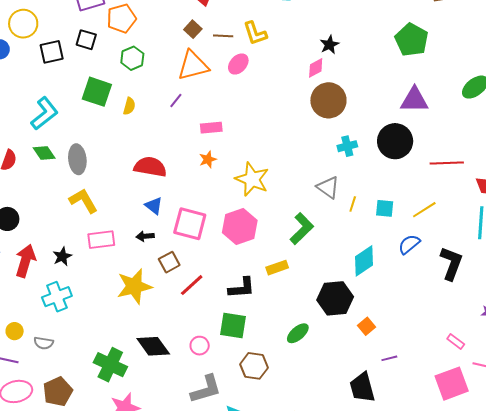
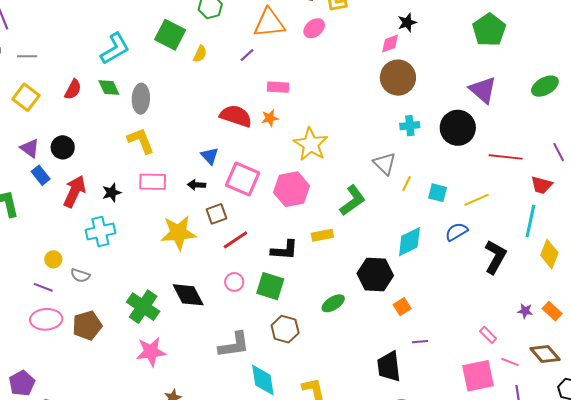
purple triangle: (414, 100) -> (483, 90), turned 32
red semicircle: (150, 167) -> (236, 116), moved
pink circle: (200, 346) -> (234, 282), moved

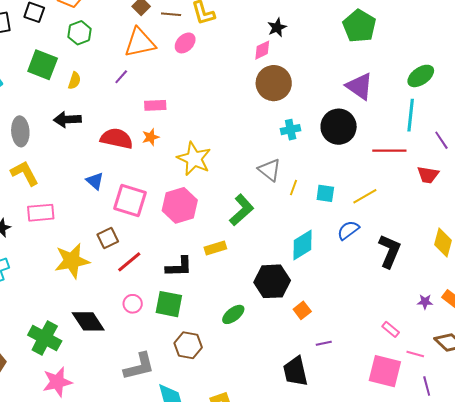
black arrow: (197, 185) -> (67, 119), moved, size x1.5
cyan line: (530, 221) -> (411, 115), moved
pink square: (478, 376) -> (385, 371), turned 32

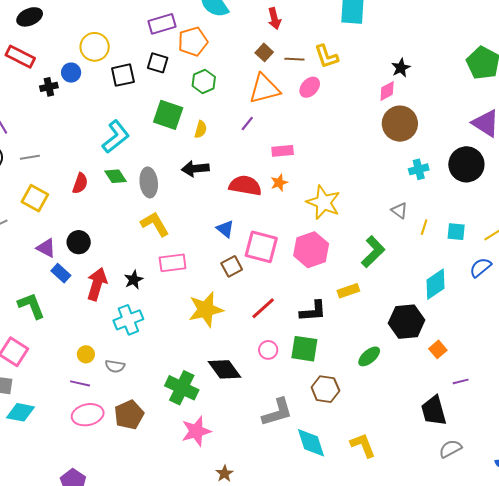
gray triangle: (270, 170) -> (399, 211), size x0.7
brown square: (108, 238) -> (232, 266), moved

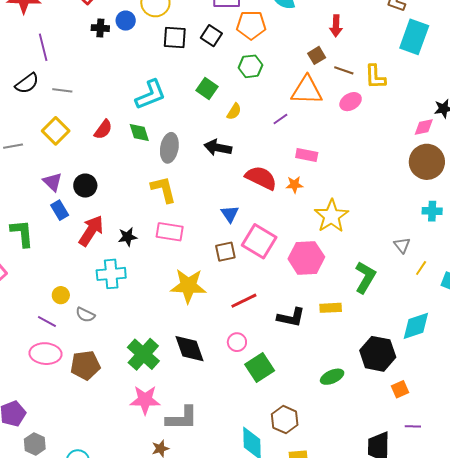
green square: (168, 115) -> (207, 88), size x0.7
green L-shape: (373, 252) -> (365, 277), turned -32
green square: (304, 349) -> (260, 368), moved, turned 32
brown hexagon: (325, 389) -> (285, 420), moved
gray L-shape: (277, 412) -> (182, 418), moved

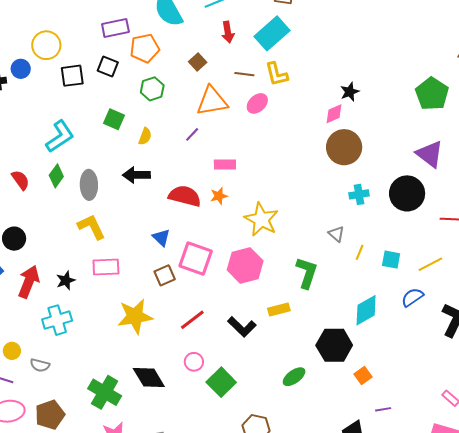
cyan rectangle: (414, 37) -> (272, 33), moved, turned 40
brown square: (317, 55) -> (198, 62), moved
red semicircle: (103, 129) -> (20, 180), turned -60
green diamond: (139, 132) -> (56, 176), turned 65
black L-shape: (291, 317) -> (242, 327), turned 44

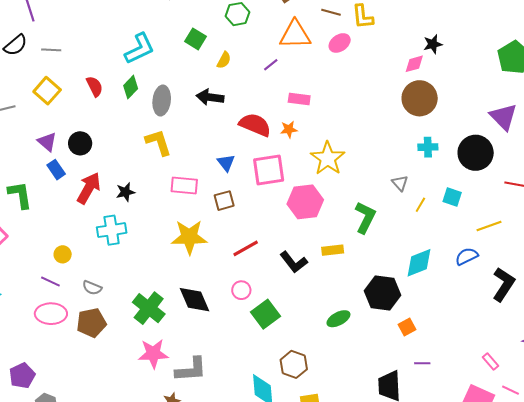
pink square: (196, 258) -> (269, 170), moved, turned -36
cyan square: (391, 260) -> (452, 197), moved
pink rectangle: (106, 267) -> (184, 185), moved
gray semicircle: (40, 365) -> (92, 288), moved

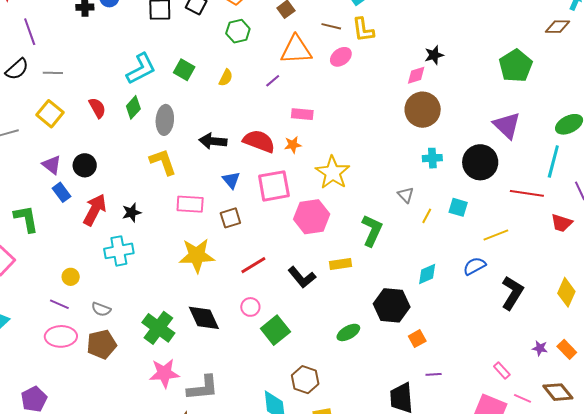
green square: (195, 39) -> (184, 70), moved
black arrow: (210, 97) -> (213, 141), moved
cyan diamond: (419, 263) -> (427, 274), size x0.7

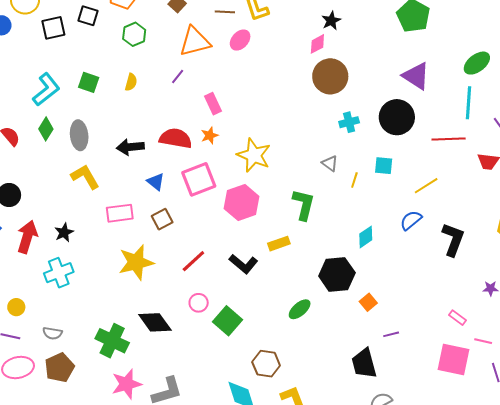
pink rectangle: (302, 114) -> (213, 104), turned 70

